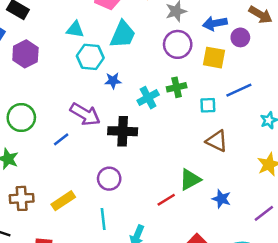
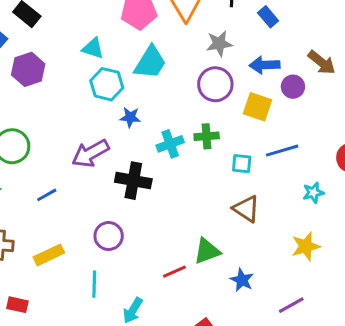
purple arrow: (85, 114) -> (90, 153), turned 112
blue line: (61, 139) -> (47, 195), moved

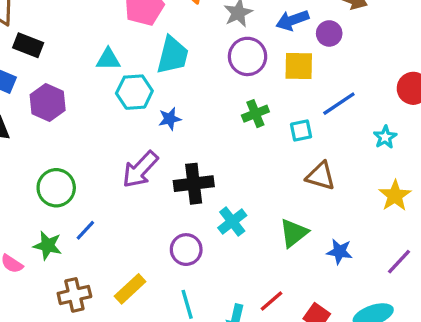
cyan cross: (170, 144) -> (232, 222), moved
blue line: (47, 195) -> (85, 230), moved
red line: (174, 272) -> (271, 301), moved

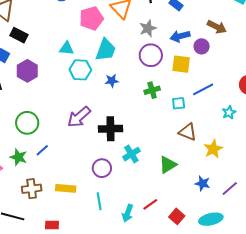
blue star: (170, 119) -> (112, 81), moved
yellow star: (395, 196) -> (213, 149), moved
blue star: (339, 252) -> (203, 183), moved
yellow rectangle: (130, 289) -> (66, 188), turned 42

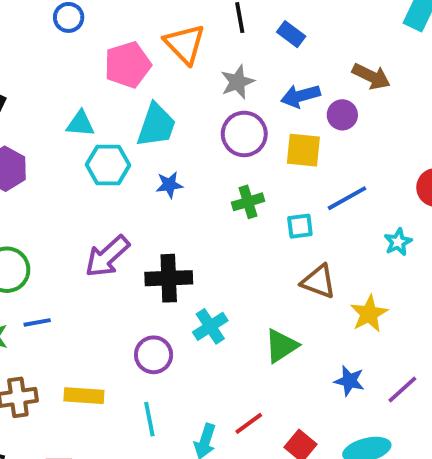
blue line: (42, 150) -> (37, 322), turned 32

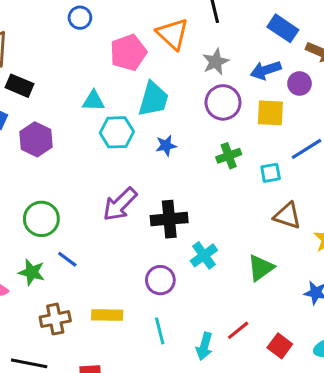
blue rectangle: (291, 34) -> (283, 28), moved, size x1.4
blue line: (37, 322) -> (67, 259), turned 50

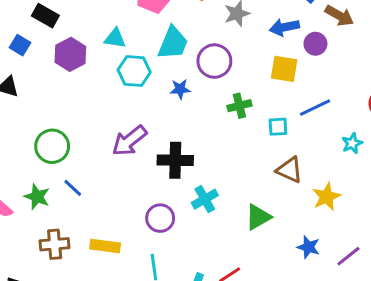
purple circle: (223, 102) -> (214, 61), moved
purple hexagon: (36, 139) -> (70, 54), moved

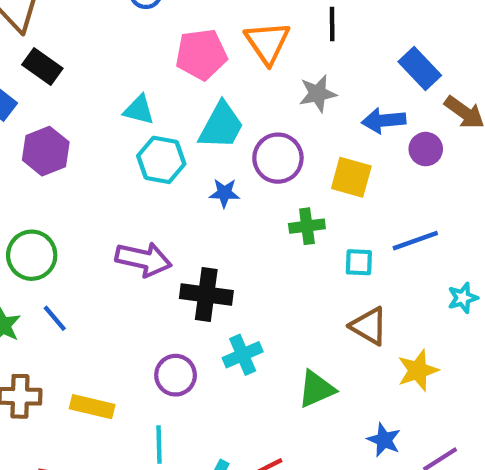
purple hexagon: (70, 54) -> (46, 151), moved
yellow square: (284, 69) -> (351, 177), moved
purple arrow: (129, 141) -> (143, 259), turned -135

